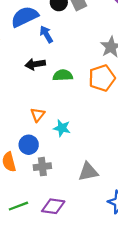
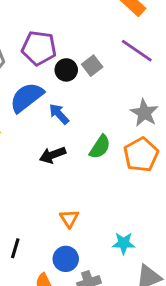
green semicircle: (63, 75) -> (100, 147), moved, turned 138
cyan star: (62, 128) -> (124, 243), moved

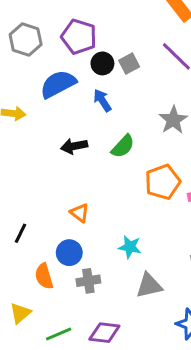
blue arrow: (59, 114) -> (102, 100), moved
orange pentagon: (141, 155) -> (163, 182), moved
orange triangle: (69, 218) -> (80, 213), turned -30

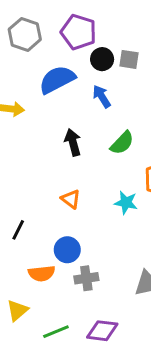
gray square: (129, 64) -> (129, 59), turned 36
black arrow: (74, 146) -> (73, 142), turned 85
orange triangle: (80, 213) -> (71, 199), moved
cyan star: (130, 247) -> (126, 203), moved
orange semicircle: (44, 276) -> (42, 273), turned -80

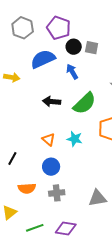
black arrow: (73, 142) -> (52, 102), turned -72
green semicircle: (122, 143) -> (85, 103), size x1.4
cyan star: (126, 203) -> (75, 139), moved
blue circle: (67, 250) -> (51, 167), moved

